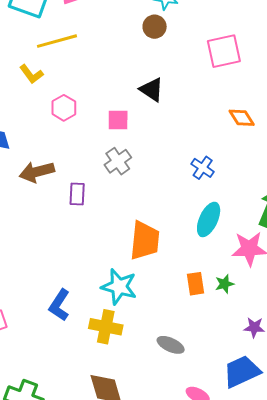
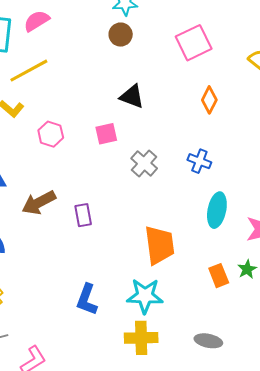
orange diamond: (242, 118) -> (209, 100), moved, turned 72
gray cross: (118, 161) -> (144, 163), moved
blue L-shape: (59, 305) -> (87, 300), moved

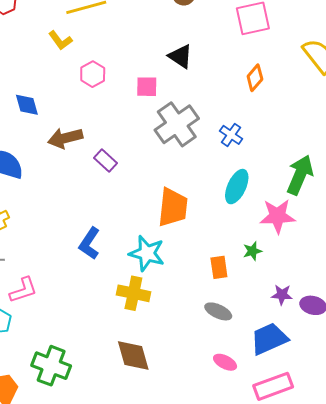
gray cross: (144, 163) -> (177, 124), size x1.6
purple rectangle: (83, 215) -> (105, 160), turned -50
orange rectangle: (219, 276) -> (219, 267), moved
gray ellipse: (208, 341) -> (218, 311), moved

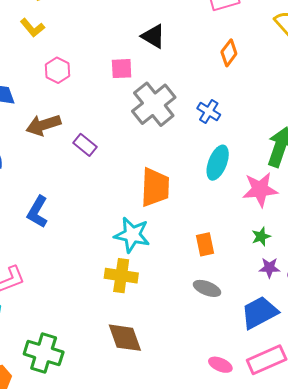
pink hexagon: (93, 74) -> (58, 70), moved
blue L-shape: (89, 243) -> (38, 212), moved
green star: (252, 251) -> (261, 237), moved
pink ellipse: (225, 362) -> (220, 365), moved

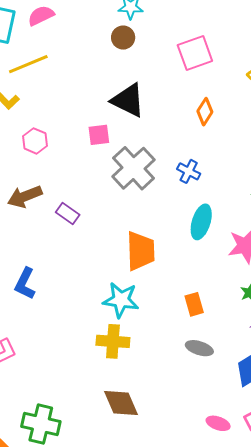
black triangle: (153, 36) -> (128, 100), size x1.4

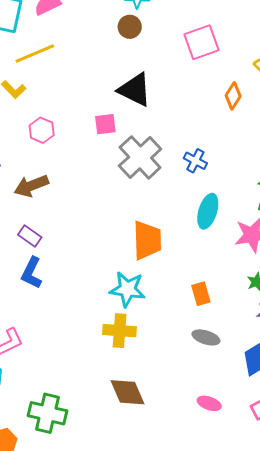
orange diamond: (205, 112) -> (233, 96), moved
purple rectangle: (68, 213) -> (30, 236), moved
pink ellipse: (218, 423) -> (209, 403), moved

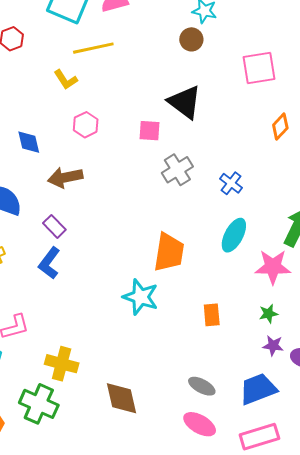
gray cross: (140, 157) -> (177, 170), size x0.7
yellow cross: (120, 331) -> (62, 364), moved
gray ellipse: (206, 337) -> (202, 386), moved
pink ellipse: (209, 403) -> (200, 424), size x1.4

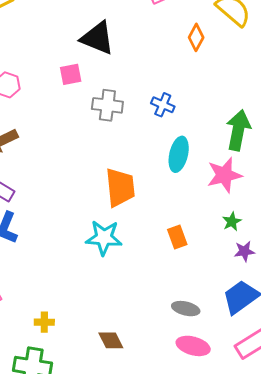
gray cross: (177, 170) -> (107, 105), turned -36
yellow cross: (62, 364) -> (44, 322), size x0.6
brown diamond: (121, 398) -> (111, 340), size x0.7

